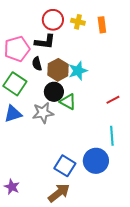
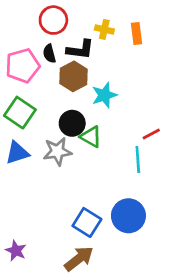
red circle: (53, 20) -> (53, 20), moved
black L-shape: (45, 42) -> (80, 50), moved
black semicircle: (37, 64) -> (49, 54), moved
brown hexagon: (58, 70) -> (74, 76), moved
cyan line: (112, 136) -> (138, 159), moved

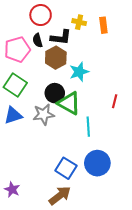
red line: (151, 134) -> (115, 101), turned -48
green triangle: (91, 137) -> (69, 103), size x1.4
cyan line: (138, 159) -> (88, 127), moved

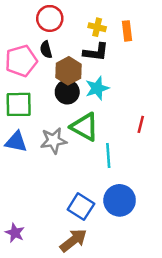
black L-shape: (61, 37) -> (96, 52), moved
green square: (15, 85) -> (19, 104), turned -35
black circle: (55, 93) -> (67, 92), moved
blue triangle: (13, 115) -> (16, 142), turned 30

